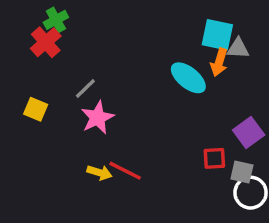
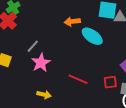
orange arrow: (219, 62) -> (72, 22), moved, turned 70
red line: (125, 171) -> (78, 79), moved

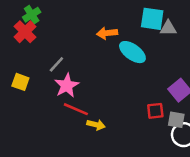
red line: (78, 79) -> (76, 109), moved
yellow arrow: (44, 95) -> (96, 125), moved

